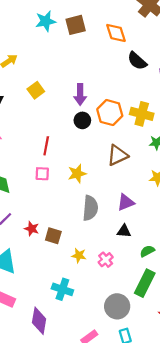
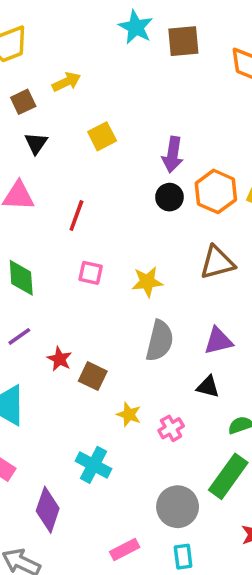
cyan star: (46, 21) -> (136, 27), turned 30
red line: (46, 146) -> (76, 216), moved

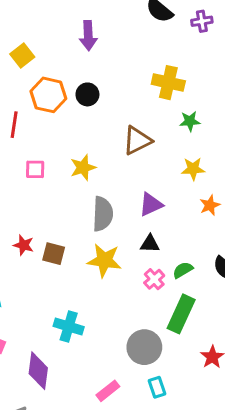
purple arrow: (173, 155) -> (88, 36), moved
orange hexagon: (216, 191) -> (48, 95), moved
yellow star: (129, 414) -> (104, 260), moved, size x1.6
pink cross: (171, 428) -> (154, 279), moved

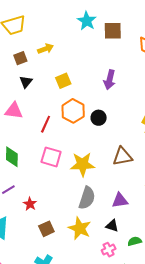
yellow star: (83, 167) -> (82, 164), size x1.4
pink square: (35, 169) -> (51, 157), size x1.5
brown square: (54, 254) -> (46, 229), moved, turned 35
green semicircle: (183, 270) -> (135, 241), moved

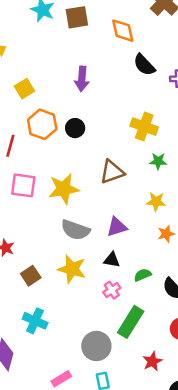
gray semicircle: (87, 198) -> (75, 230), turned 100

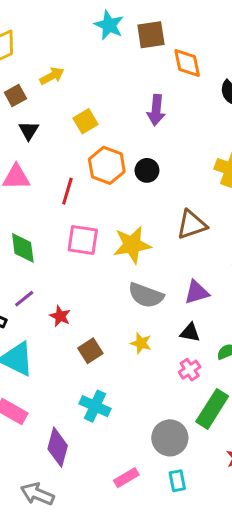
orange diamond: (123, 31) -> (187, 63), moved
yellow star: (72, 269) -> (141, 343), size x0.6

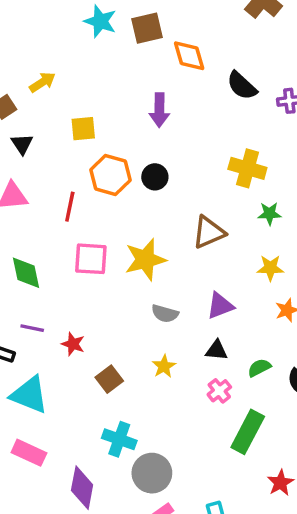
yellow square: (86, 121) -> (83, 129), turned 30
gray semicircle: (146, 295) -> (165, 314), size x0.7
purple line: (24, 299) -> (32, 328), turned 55
yellow star: (141, 343) -> (164, 366), turned 30
gray circle: (170, 438) -> (152, 473), moved

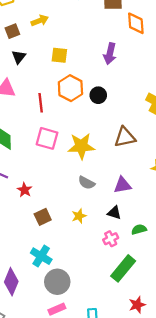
red line: (70, 207) -> (41, 103), turned -30

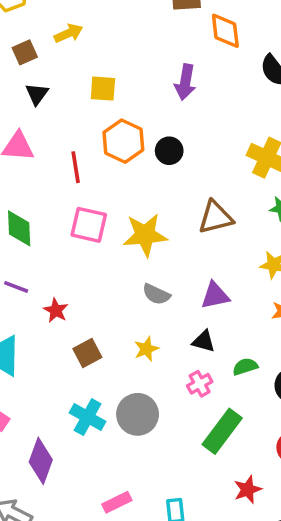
gray circle: (57, 282) -> (138, 414), moved

